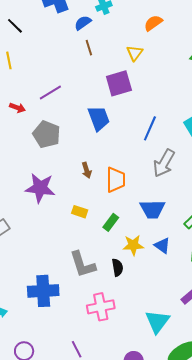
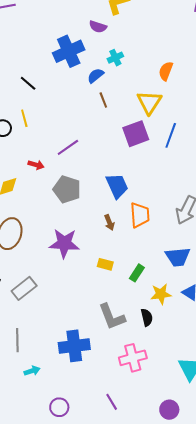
orange semicircle: (153, 23) -> (166, 71), turned -30
yellow triangle: (135, 53) -> (149, 102), size x1.5
blue trapezoid: (99, 118) -> (117, 186), moved
blue line: (150, 128) -> (171, 135), moved
orange trapezoid: (116, 180) -> (140, 215), moved

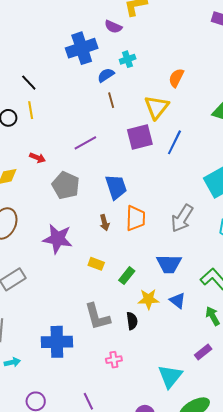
black line: (28, 83) -> (29, 83), moved
purple line: (68, 147) -> (85, 143), moved
pink cross: (133, 358) -> (114, 360), size x0.6

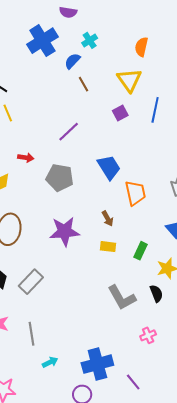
purple square: (140, 137) -> (120, 113), size x0.6
brown arrow: (105, 223) -> (108, 219), moved
blue cross: (57, 342) -> (97, 364), moved

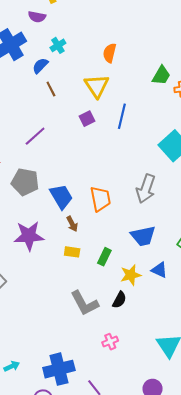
blue trapezoid: (109, 167) -> (61, 197), moved
black semicircle: (156, 293) -> (119, 300), turned 48

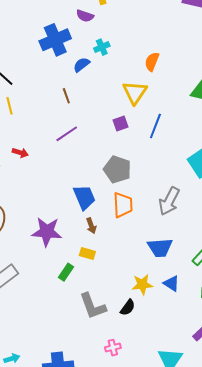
brown line: (51, 89) -> (66, 96), moved
gray pentagon: (25, 182) -> (117, 169), moved
green rectangle: (104, 257) -> (66, 272), moved

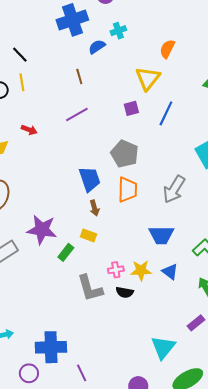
purple star: (47, 232) -> (42, 230), moved
black semicircle: (128, 308) -> (125, 292), turned 60
pink cross: (113, 348) -> (116, 270), moved

